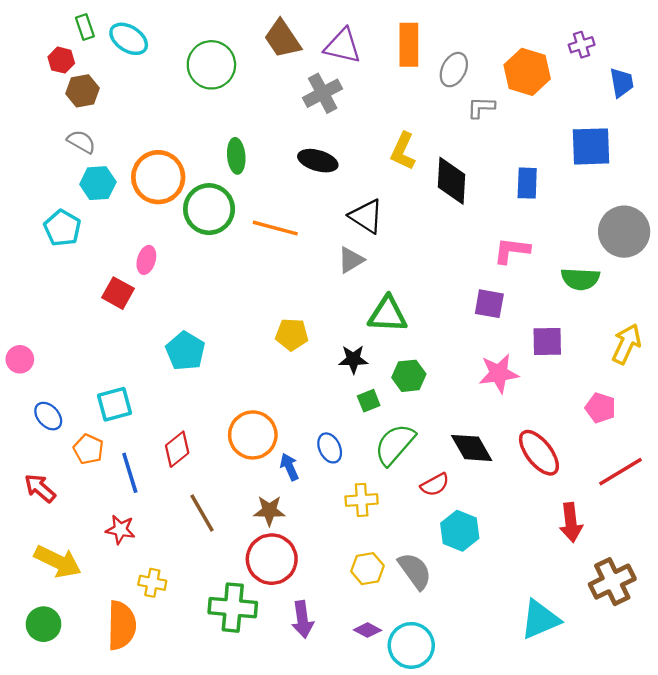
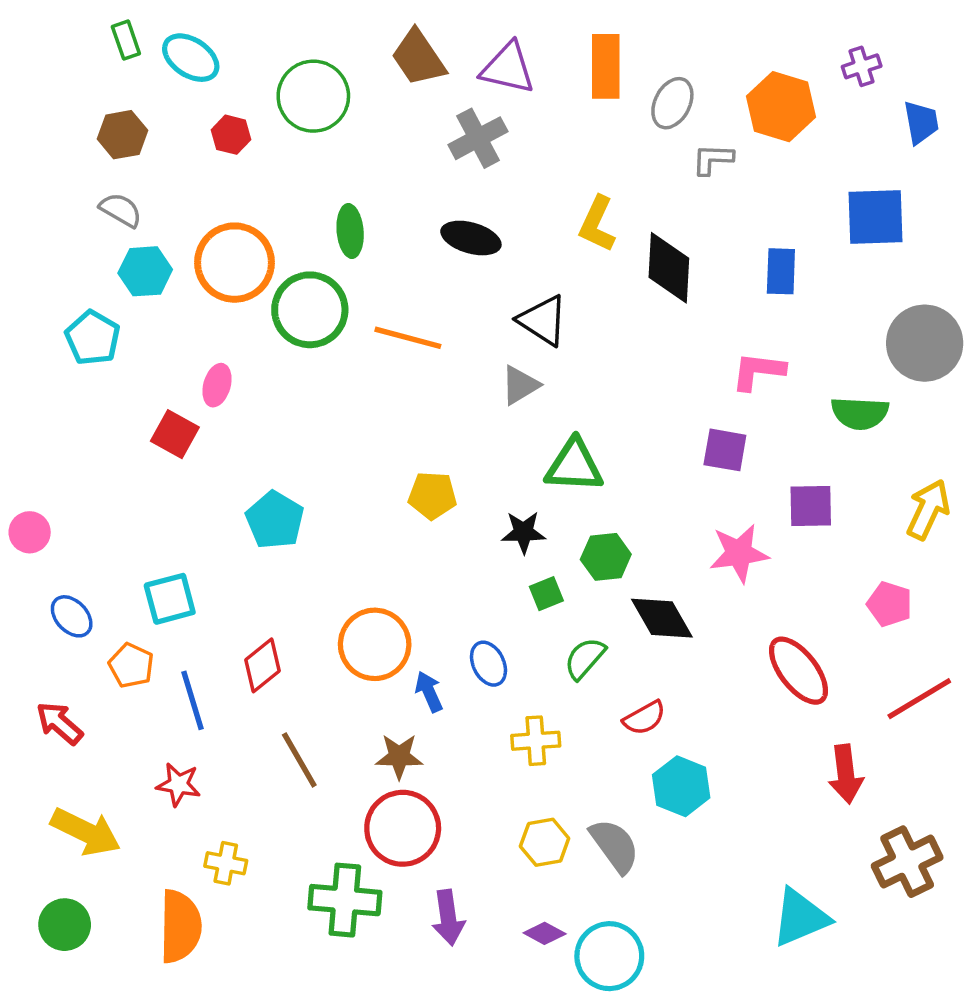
red hexagon: (61, 60) -> (231, 135), moved
green semicircle: (395, 444) -> (585, 658), size x0.7
black diamond: (472, 448) -> (662, 618), moved

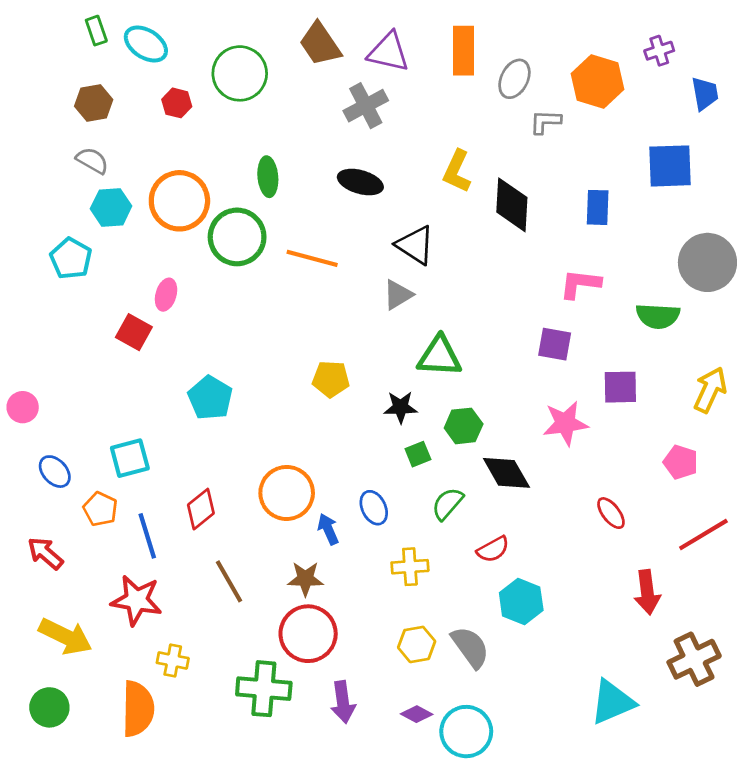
red ellipse: (798, 671) -> (611, 513), size x0.6
red star: (178, 784) -> (137, 600), size x1.5

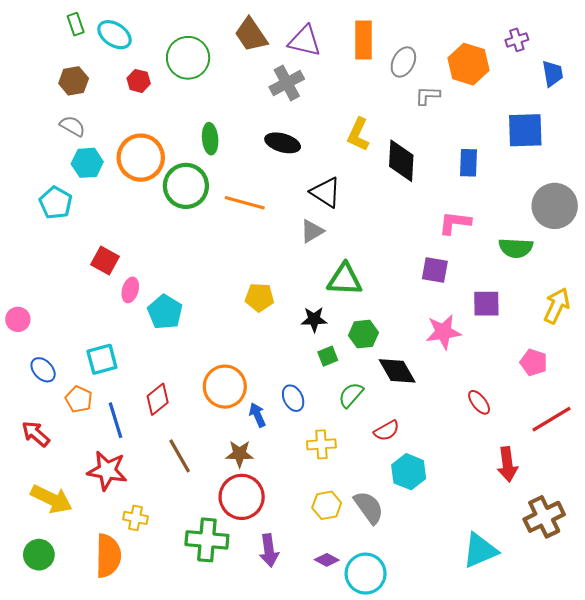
pink ellipse: (166, 295) -> (130, 290), moved

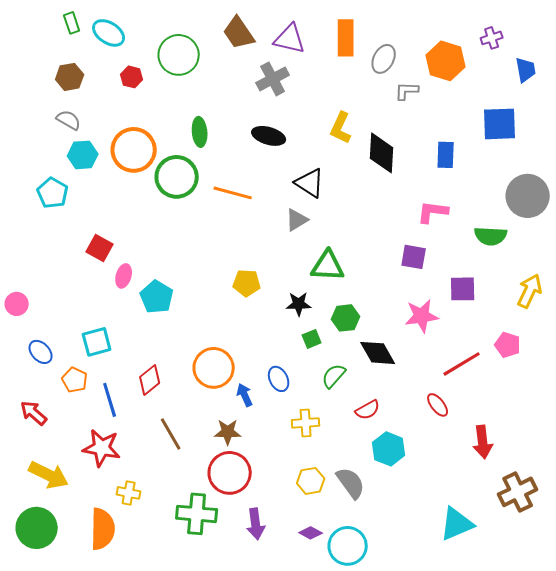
red ellipse: (479, 402) -> (438, 405), moved
red line: (552, 419) -> (462, 364), moved
green circle: (39, 555) -> (37, 528), size x1.4

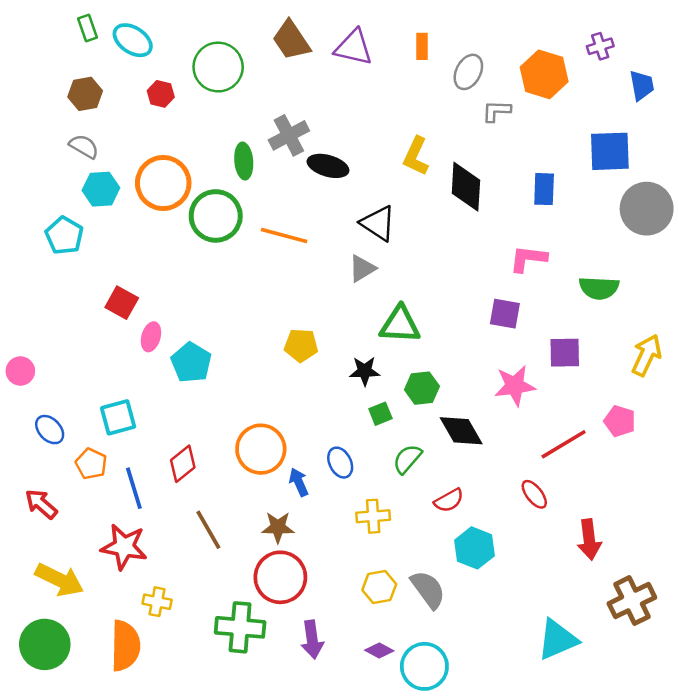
orange rectangle: (346, 38) -> (422, 46), size x0.6
gray cross: (273, 79) -> (289, 135), moved
gray circle: (528, 196) -> (647, 209), moved

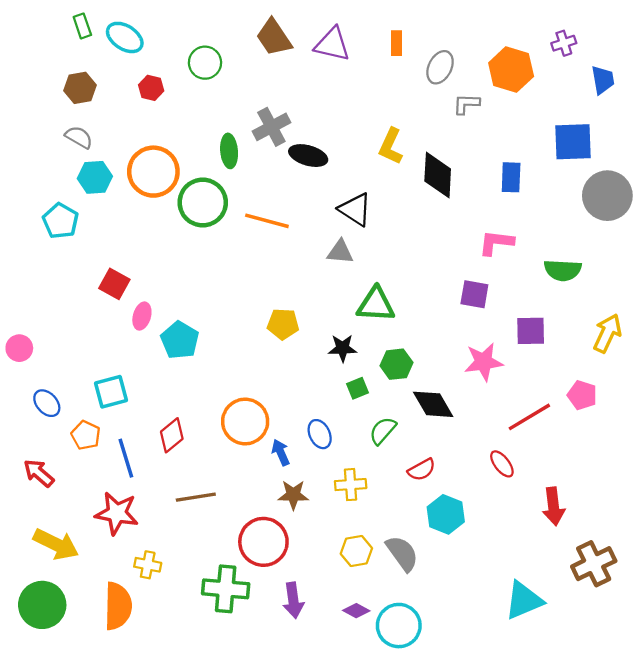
green circle: (218, 67) -> (205, 63), size x0.7
gray triangle: (362, 268) -> (340, 252), turned 36
brown star: (278, 527) -> (293, 495), moved
brown line: (208, 530) -> (196, 497), turned -69

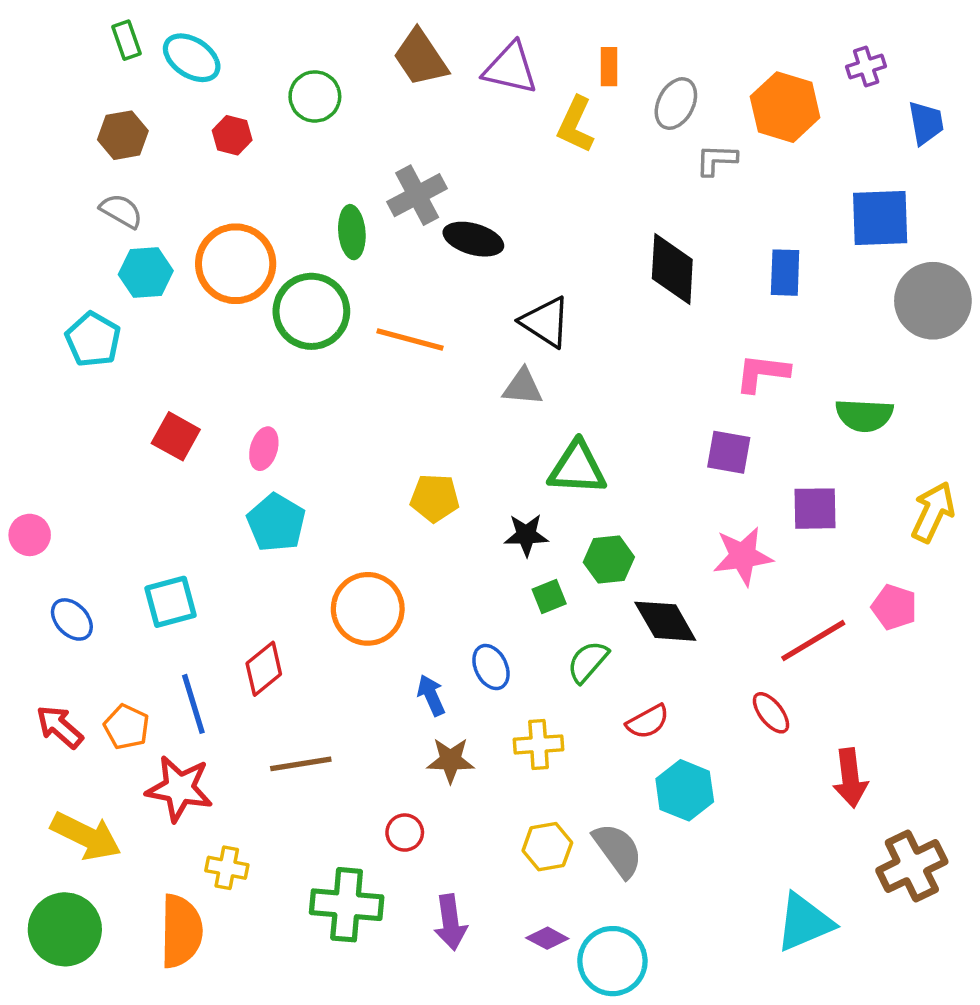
yellow L-shape: (391, 146) -> (576, 125), moved
pink ellipse: (142, 316) -> (264, 449), moved
orange circle: (245, 421) -> (368, 609), moved
orange pentagon: (86, 435) -> (126, 727), moved
red circle: (263, 542) -> (405, 833), size x0.5

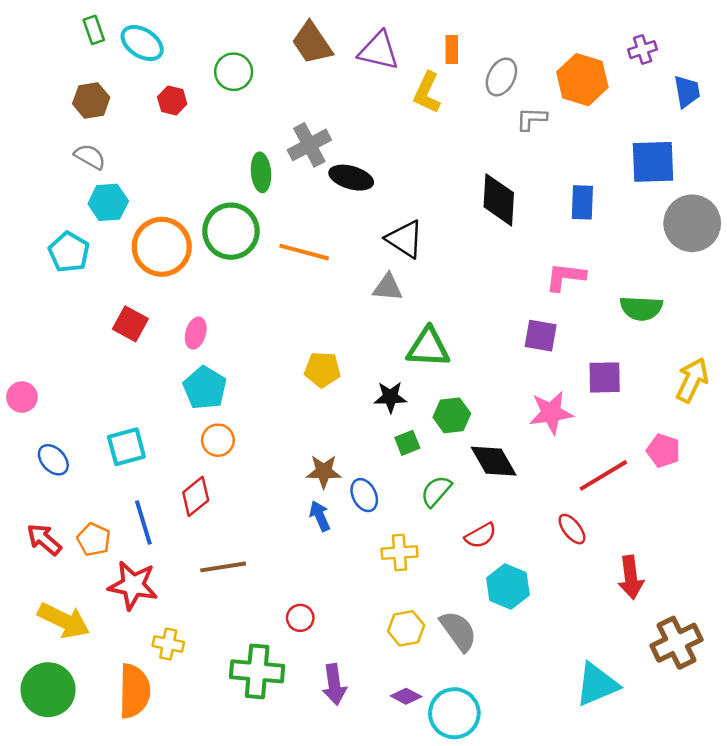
orange circle: (236, 264) -> (162, 247), moved
orange circle: (368, 609) -> (218, 440), moved, size x0.6
brown star: (450, 760) -> (324, 472), moved

